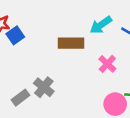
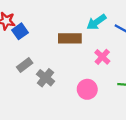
gray rectangle: (20, 98) -> (25, 65), moved
pink circle: (115, 104) -> (87, 89), moved

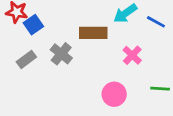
gray rectangle: (25, 65) -> (26, 59), moved
gray cross: (46, 78) -> (61, 54), moved

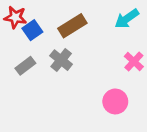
brown rectangle: (93, 33) -> (72, 26), moved, turned -32

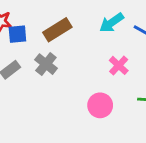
blue square: (32, 30) -> (17, 34), turned 30

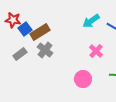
brown rectangle: (57, 30) -> (40, 32), moved
blue square: (17, 34) -> (25, 29), turned -32

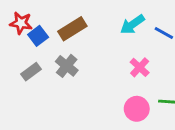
brown rectangle: (40, 32) -> (72, 29), moved
pink circle: (83, 79) -> (137, 109), moved

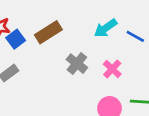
gray cross: (67, 66) -> (77, 64), moved

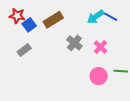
blue line: (135, 36) -> (111, 17), moved

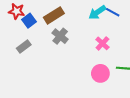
gray cross: (74, 43) -> (60, 36), moved

